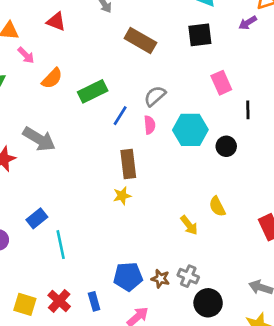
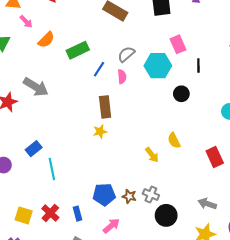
cyan hexagon: (190, 130) -> (158, 66), moved

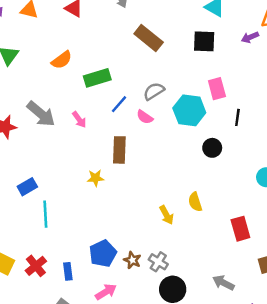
pink arrow: (26, 22) -> (79, 120), moved
pink semicircle: (122, 77) -> (145, 117), turned 120
yellow star: (100, 132) -> (95, 178), moved
blue pentagon: (104, 194) -> (103, 253), turned -30

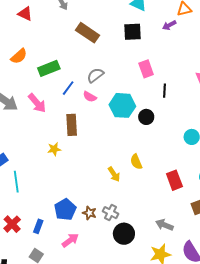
cyan hexagon: (189, 110) -> (122, 105), moved
pink arrow: (79, 120) -> (37, 103), size x1.5
blue rectangle: (68, 271) -> (38, 226), turned 32

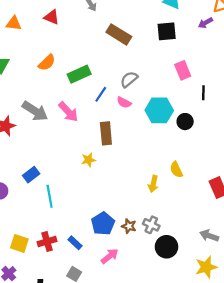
yellow arrow: (114, 174) -> (153, 184), turned 49
red cross: (12, 224) -> (47, 242), turned 30
blue rectangle: (38, 226) -> (75, 243), turned -64

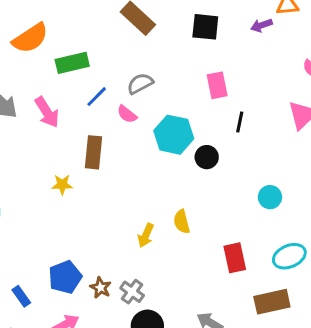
orange semicircle: (47, 63) -> (30, 38), size x1.4

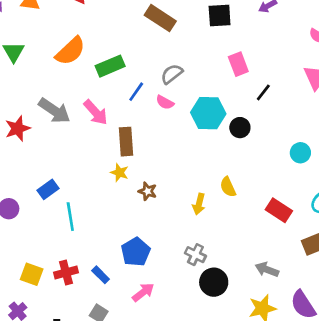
black line: (240, 122) -> (263, 92), turned 36
brown rectangle: (94, 152) -> (126, 142), moved
yellow star: (62, 185) -> (119, 173), turned 30
red rectangle: (235, 258) -> (279, 210), turned -35
brown star: (101, 288) -> (148, 191), moved

